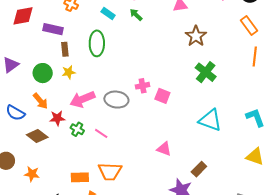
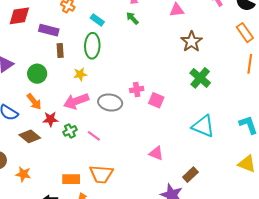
cyan rectangle: (108, 13) -> (97, 20), moved
yellow star: (69, 72) -> (80, 74), moved
green cross: (77, 129) -> (70, 131), turned 32

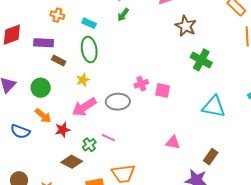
green arrow: (132, 18) -> (123, 15), turned -88
brown rectangle: (60, 51) -> (59, 61), turned -48
green cross: (70, 131) -> (89, 145), moved
brown diamond: (30, 136) -> (72, 162), moved

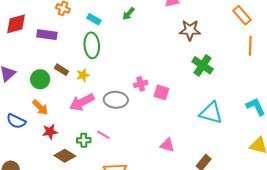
brown star: (186, 26) -> (190, 30), turned -30
brown rectangle: (59, 61) -> (61, 70), moved
red star: (63, 130) -> (50, 132), moved
green cross: (89, 145) -> (84, 140), turned 32

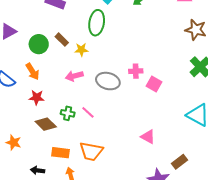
pink arrow: (82, 102) -> (74, 76), size x0.7

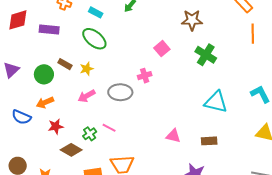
green ellipse: (97, 23) -> (94, 39), turned -45
orange arrow: (32, 72) -> (45, 102), turned 114
pink square: (154, 84) -> (162, 49), moved, turned 35
green cross: (68, 113) -> (90, 134), turned -32
brown rectangle: (180, 162) -> (209, 141), moved, turned 49

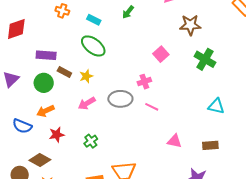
purple rectangle: (49, 30) -> (46, 55), moved
cyan triangle: (216, 102) -> (216, 106), size x0.7
pink line: (109, 128) -> (152, 107), moved
brown diamond: (71, 150) -> (40, 160), moved

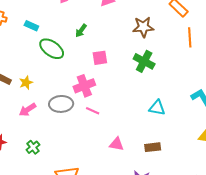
green arrow: (128, 12) -> (81, 31), moved
brown star: (190, 25) -> (143, 27), moved
green ellipse: (93, 46) -> (52, 49), moved
pink square: (161, 54) -> (100, 58), turned 35
pink cross: (144, 82) -> (84, 86), size x1.5

